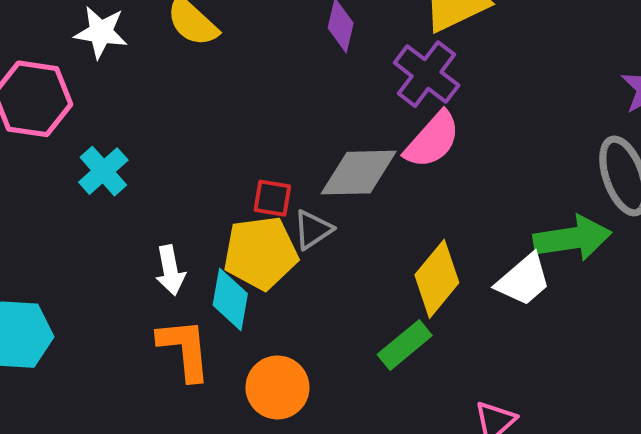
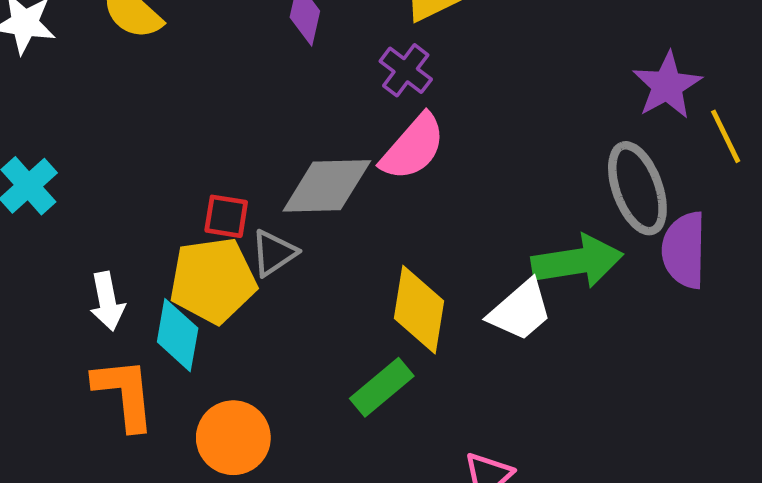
purple cross: (427, 74) -> (406, 70), size x0.7
yellow diamond: (437, 279) -> (419, 310), turned -30

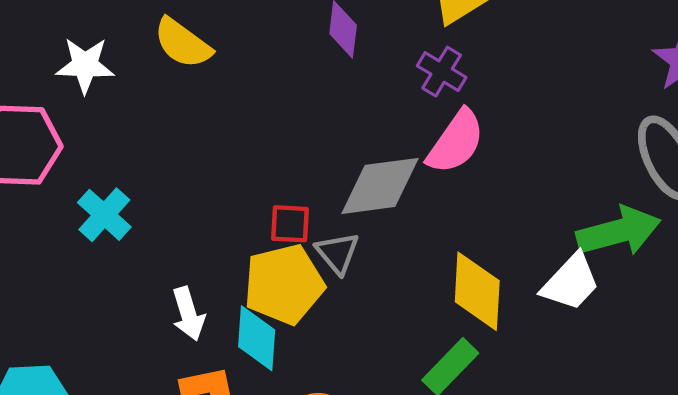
gray triangle: (274, 253) -> (337, 253), turned -30

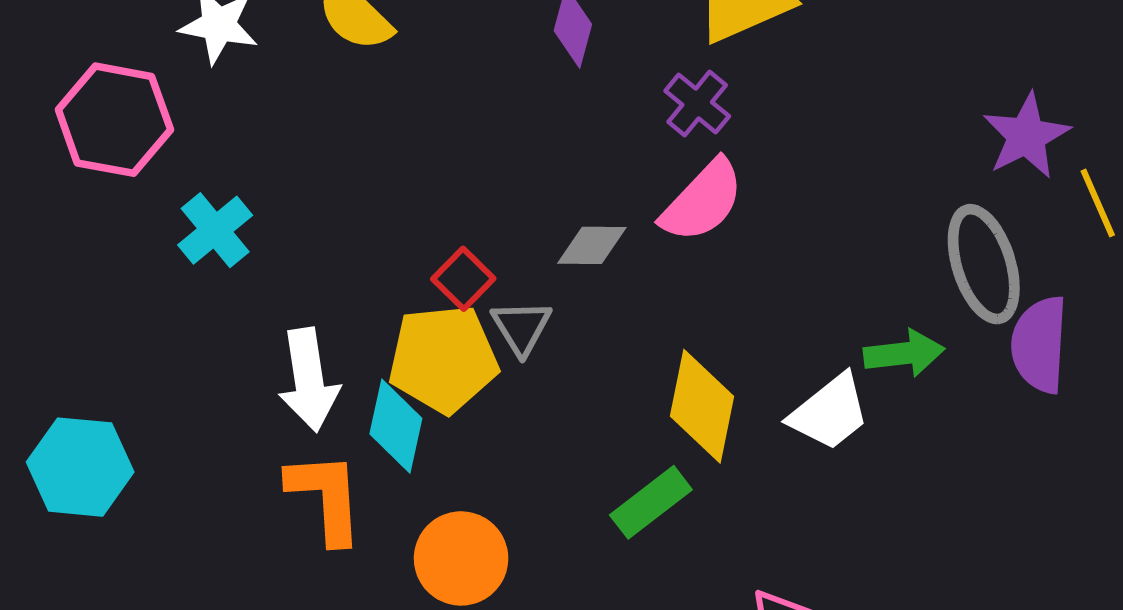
gray diamond: (380, 186) -> (592, 245), size x0.6
red square: (290, 224) -> (463, 279), turned 33
green arrow: (619, 231) -> (904, 353), size x0.7
white arrow: (188, 314) -> (309, 380), size x1.4

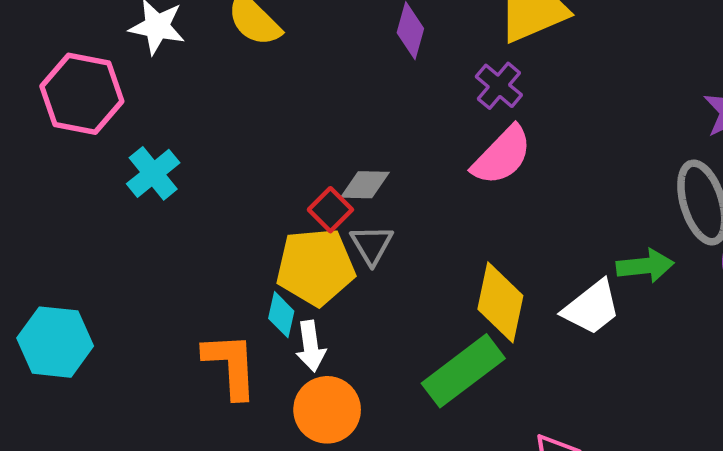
gray diamond: (592, 245) -> (365, 185), moved
white arrow: (309, 380) -> (311, 346), moved, size x0.7
cyan diamond: (396, 426) -> (281, 315), size x0.7
green rectangle: (651, 502) -> (463, 371), size x1.4

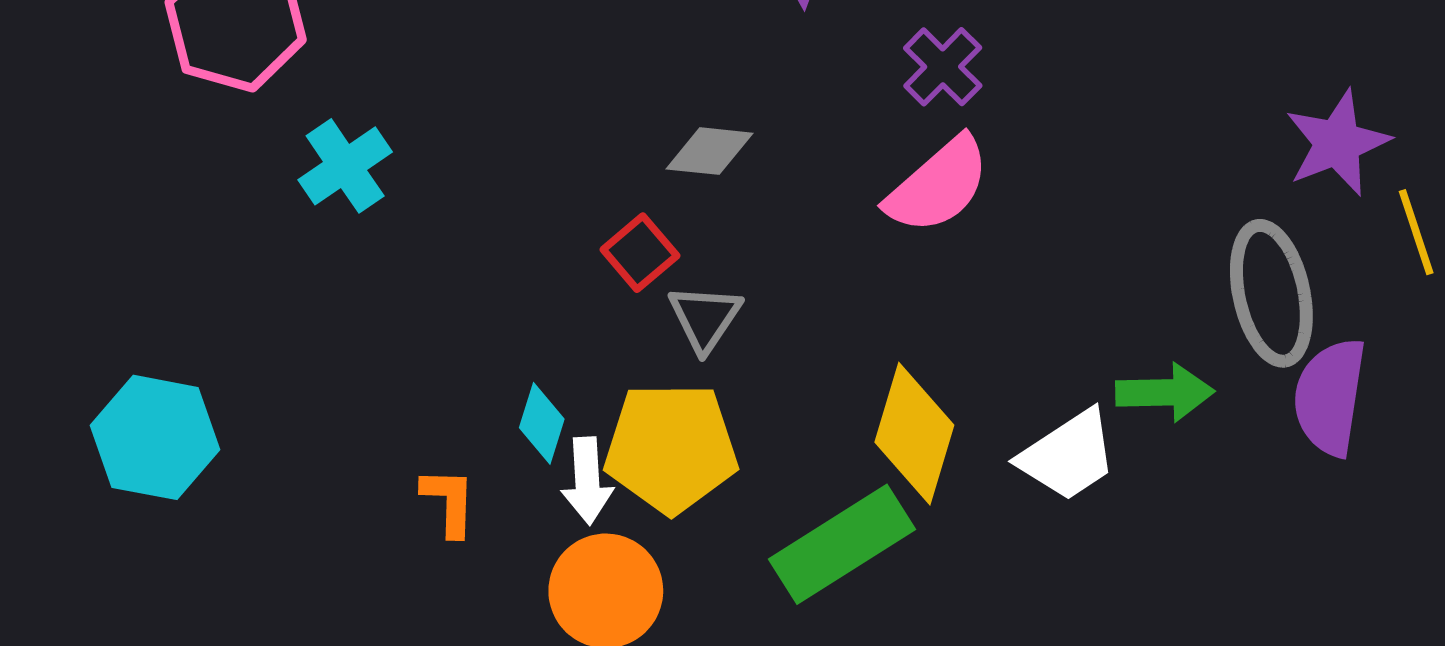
gray diamond: (365, 185) -> (710, 151), moved
yellow pentagon: (315, 267) -> (671, 448), moved
orange L-shape: (231, 365) -> (449, 502), size x0.6

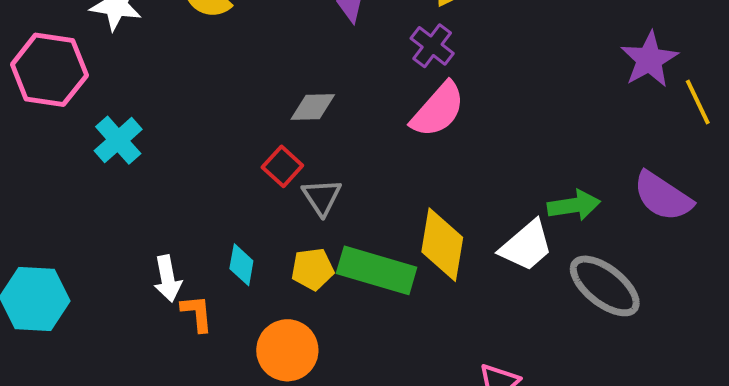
gray ellipse: (1271, 293) -> (605, 286), moved, turned -32
purple semicircle: (1330, 397) -> (663, 196), turned -58
yellow pentagon: (671, 448) -> (313, 269), size x0.6
white arrow: (587, 481) -> (168, 279), moved
green rectangle: (842, 544) -> (377, 270), moved, turned 56

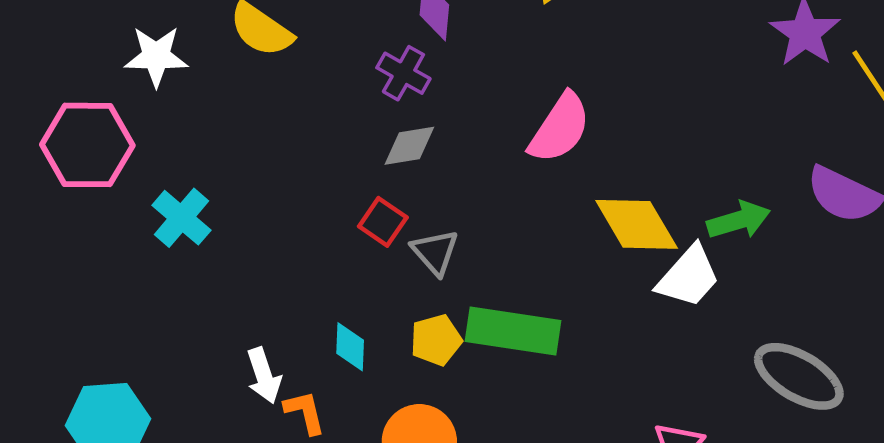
purple cross: (432, 46) -> (403, 73), moved
yellow diamond: (442, 245) -> (637, 224), moved, turned -32
gray ellipse: (605, 286) -> (799, 376), moved

